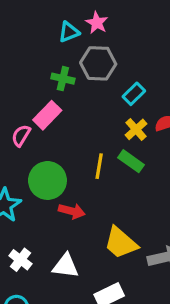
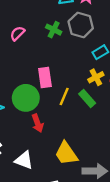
pink rectangle: (47, 115) -> (45, 78), moved, turned -66
pink semicircle: (21, 136) -> (17, 33), moved
red arrow: (72, 211) -> (38, 123), turned 42

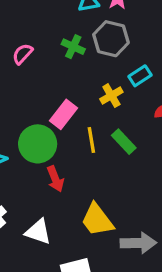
yellow cross: (96, 77) -> (111, 96), moved
pink rectangle: (45, 78) -> (63, 114), turned 48
yellow line: (64, 97) -> (91, 140), turned -30

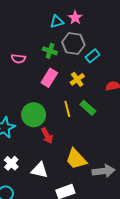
pink semicircle: (23, 54) -> (18, 59), turned -120
cyan rectangle: (140, 76) -> (93, 56), moved
pink rectangle: (63, 114) -> (49, 78), moved

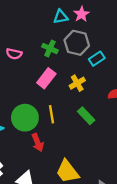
yellow line: (67, 109) -> (52, 114), moved

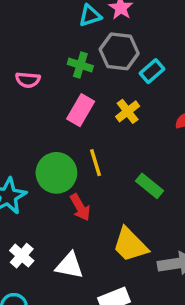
green rectangle: (86, 116) -> (149, 186), moved

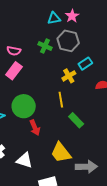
cyan rectangle: (152, 71) -> (85, 64), moved
pink rectangle: (81, 110) -> (14, 71), moved
yellow line: (95, 163) -> (61, 100), moved

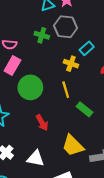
yellow cross: (69, 76) -> (71, 64), turned -32
green circle: (24, 106) -> (30, 87), moved

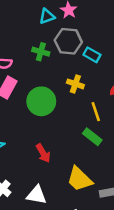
cyan rectangle: (87, 48) -> (92, 55), moved, turned 72
green circle: (30, 87) -> (41, 101), moved
yellow line: (66, 90) -> (96, 112), moved

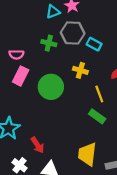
red arrow: (43, 153) -> (37, 145), moved
yellow trapezoid: (80, 179) -> (87, 154), turned 55

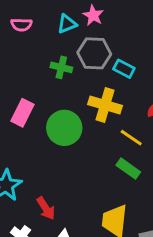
pink semicircle: (16, 54) -> (21, 25), moved
yellow cross: (80, 70) -> (105, 105), size x1.5
yellow line: (99, 94) -> (131, 138), turned -35

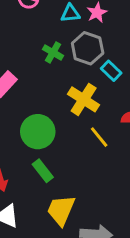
green circle: (64, 128) -> (38, 132), moved
green rectangle: (128, 169) -> (43, 171), moved

